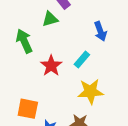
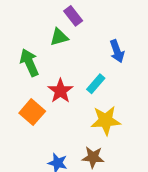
orange square: (28, 109) -> (32, 112), moved, turned 30

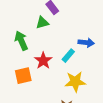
blue arrow: (117, 51) -> (86, 43), moved, turned -63
orange square: (32, 112) -> (23, 76), turned 36

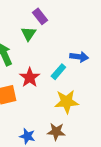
green triangle: (42, 23) -> (29, 34), turned -40

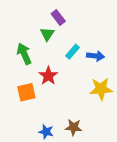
cyan rectangle: (58, 72) -> (72, 52), moved
yellow star: (67, 102) -> (101, 89), moved

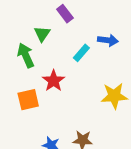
green triangle: (47, 34) -> (42, 34), moved
blue arrow: (95, 56) -> (108, 40), moved

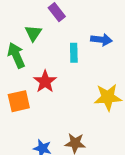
cyan rectangle: (81, 53) -> (74, 53), turned -42

